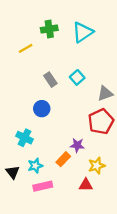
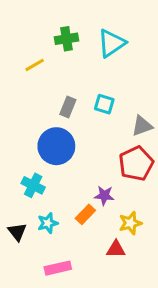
cyan square: (77, 77) -> (104, 104), turned -32
gray rectangle: (50, 80) -> (68, 107), turned 56
blue circle: (42, 109) -> (56, 146), size x1.6
pink rectangle: (43, 186) -> (58, 268), moved

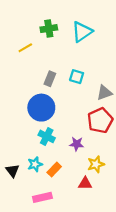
cyan cross: (33, 185) -> (47, 136), moved
orange rectangle: (85, 214) -> (54, 170), moved

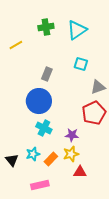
yellow line: (25, 48) -> (16, 45), moved
cyan square: (77, 77) -> (81, 64), moved
yellow star: (96, 164) -> (71, 154), moved

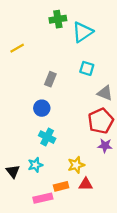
green cross: (46, 27) -> (58, 19), moved
gray triangle: (98, 87) -> (105, 93), turned 42
blue circle: (39, 101) -> (42, 108), size x0.6
purple star: (72, 135) -> (105, 146), moved
orange rectangle: (51, 159) -> (61, 186), moved, turned 32

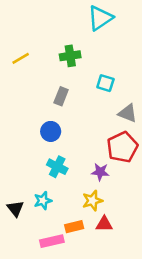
green cross: (58, 19) -> (70, 56), moved
cyan triangle: (83, 32) -> (100, 18), moved
purple star: (105, 146) -> (100, 172), moved

